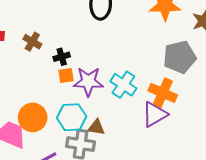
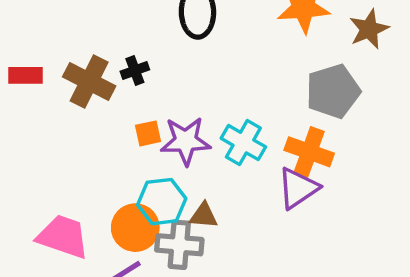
brown cross: (32, 42) -> (89, 81), size x1.6
black cross: (62, 57) -> (135, 70), moved
orange circle: (33, 117) -> (135, 228), moved

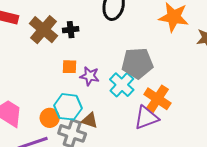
gray pentagon: (333, 91) -> (137, 63), moved
purple star: (186, 141) -> (90, 76), size x0.7
orange circle: (135, 228) -> (50, 118), size x0.7

